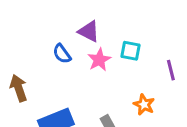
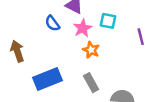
orange star: (144, 105) -> (91, 50), moved

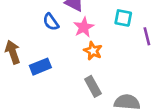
cyan square: (108, 21) -> (123, 18), moved
blue rectangle: (48, 79) -> (40, 67), moved, size x0.7

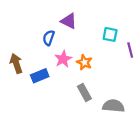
blue semicircle: (51, 22) -> (49, 38), turned 56
pink star: (84, 27) -> (63, 59), moved

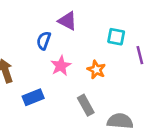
orange star: (84, 62) -> (96, 70), moved
blue rectangle: (40, 76) -> (33, 97), moved

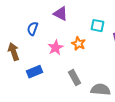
blue semicircle: (44, 41) -> (33, 29), moved
orange star: (96, 70) -> (79, 44), moved

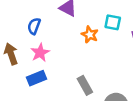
orange star: (79, 44) -> (90, 35), moved
pink star: (56, 48) -> (40, 53), moved

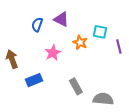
blue semicircle: (34, 26) -> (37, 25), moved
pink star: (40, 53) -> (53, 53), moved

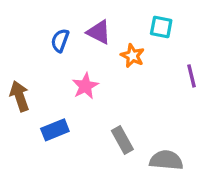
cyan square: (100, 32) -> (161, 27), moved
orange star: (80, 42) -> (132, 56), moved

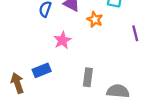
brown arrow: (20, 96) -> (17, 83), moved
gray rectangle: (122, 140) -> (88, 77), turned 36

